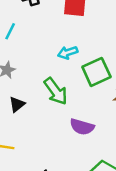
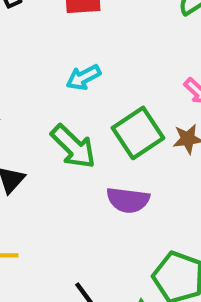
green square: (96, 72) -> (138, 133), moved

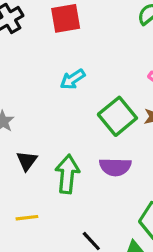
green arrow: (73, 147) -> (67, 174), moved, turned -123

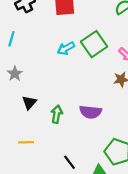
green square: (117, 116) -> (94, 44), moved
green arrow: (67, 174) -> (57, 114), size x0.7

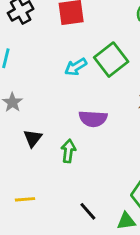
purple semicircle: (91, 112) -> (93, 119), moved
yellow line: (26, 142) -> (25, 199), moved

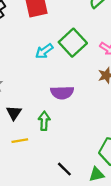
yellow line: (25, 199) -> (20, 141), moved

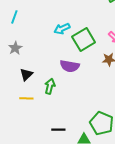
green square: (73, 43) -> (84, 40), moved
black line: (64, 169) -> (58, 130), turned -56

